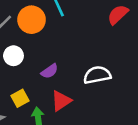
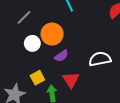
orange circle: (32, 20) -> (52, 34), moved
red triangle: (61, 101) -> (71, 80), turned -30

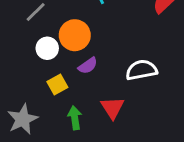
yellow square: (37, 78) -> (57, 84), moved
red triangle: (71, 80) -> (112, 108), moved

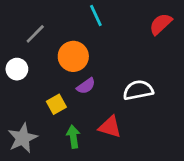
white circle: (47, 48) -> (17, 69), moved
red triangle: (112, 108) -> (110, 127), turned -40

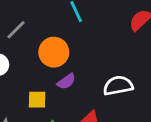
yellow square: (56, 104) -> (37, 100), turned 30

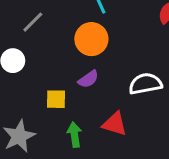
orange circle: (54, 52) -> (91, 39), moved

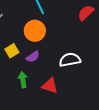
yellow square: (56, 99) -> (12, 51), moved, turned -32
green arrow: (74, 135) -> (23, 80), moved

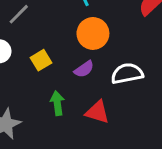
orange circle: (35, 31) -> (93, 33), moved
purple semicircle: (33, 57) -> (84, 69), moved

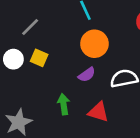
yellow square: (41, 60) -> (39, 58), moved, turned -36

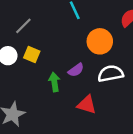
orange circle: (94, 44) -> (100, 41), moved
green arrow: (64, 104) -> (54, 82), moved

